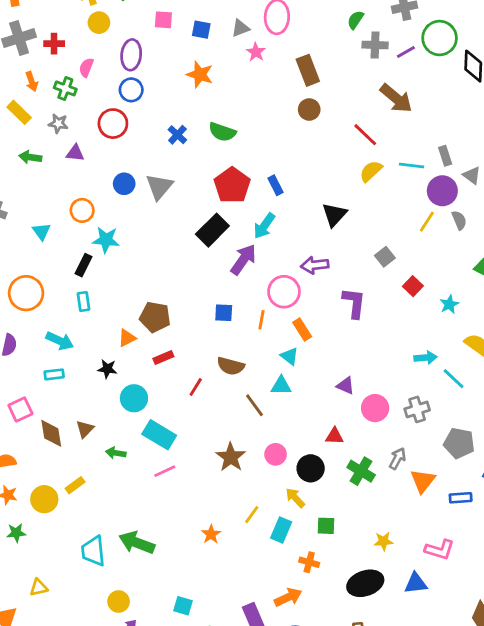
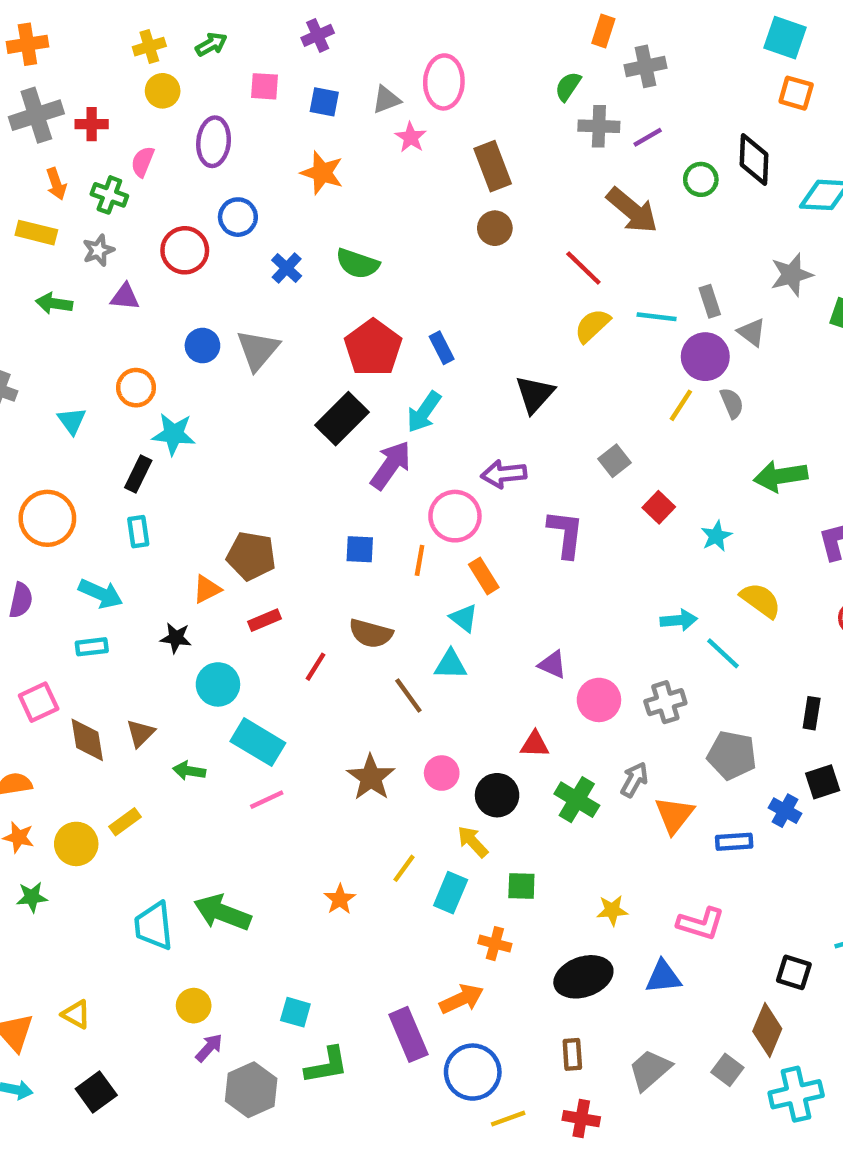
green circle: (440, 38) -> (701, 179), moved, size x0.6
blue circle: (131, 90) -> (238, 217), moved
yellow rectangle: (19, 112) -> (36, 233), turned -30
gray star: (58, 124) -> (98, 250), turned -30
yellow triangle: (39, 587) -> (76, 1014), moved, turned 42

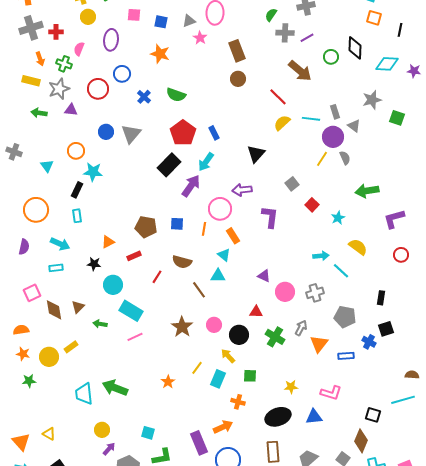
gray star: (98, 250) -> (59, 89), size x1.5
brown pentagon: (251, 556) -> (146, 227), moved
brown rectangle: (572, 1054) -> (273, 452), size x1.5

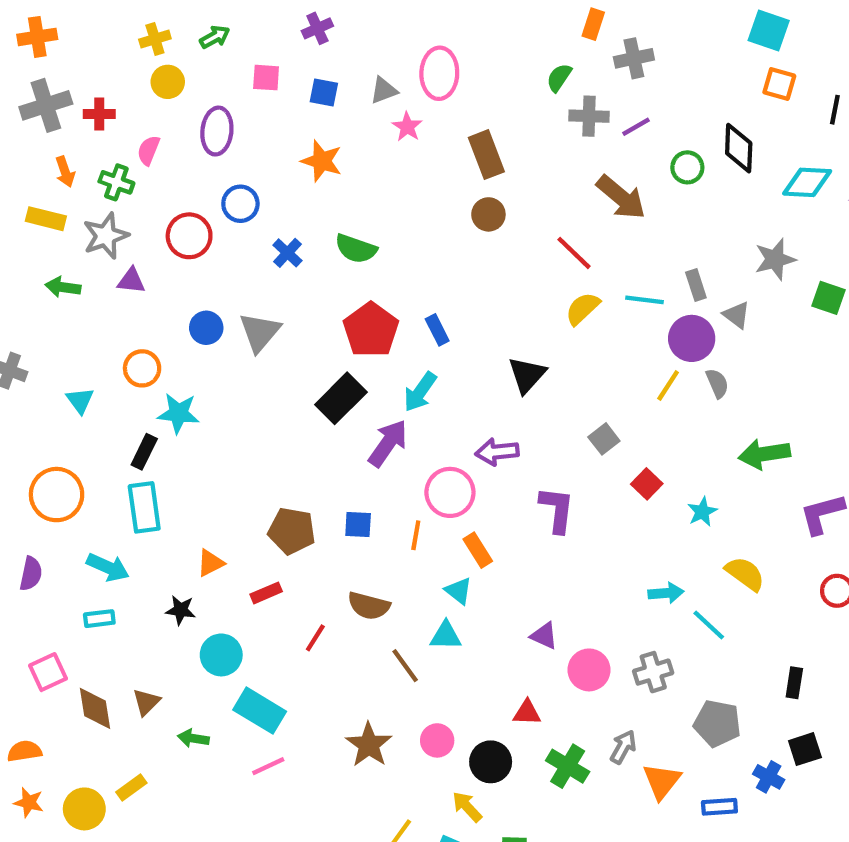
cyan rectangle: (77, 216) -> (144, 507), size x1.6

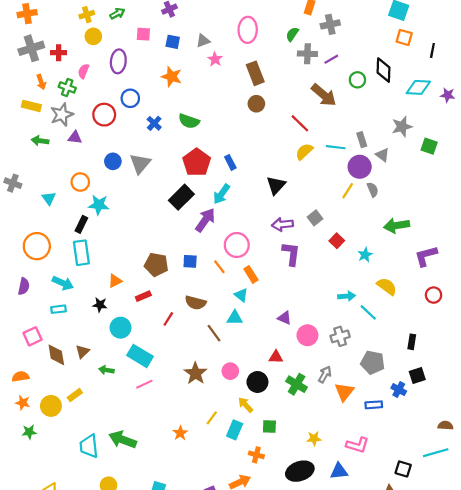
pink ellipse: (439, 73) -> (248, 30), moved
purple arrow: (497, 452) -> (282, 224), moved
orange line: (416, 535) -> (219, 267), turned -48

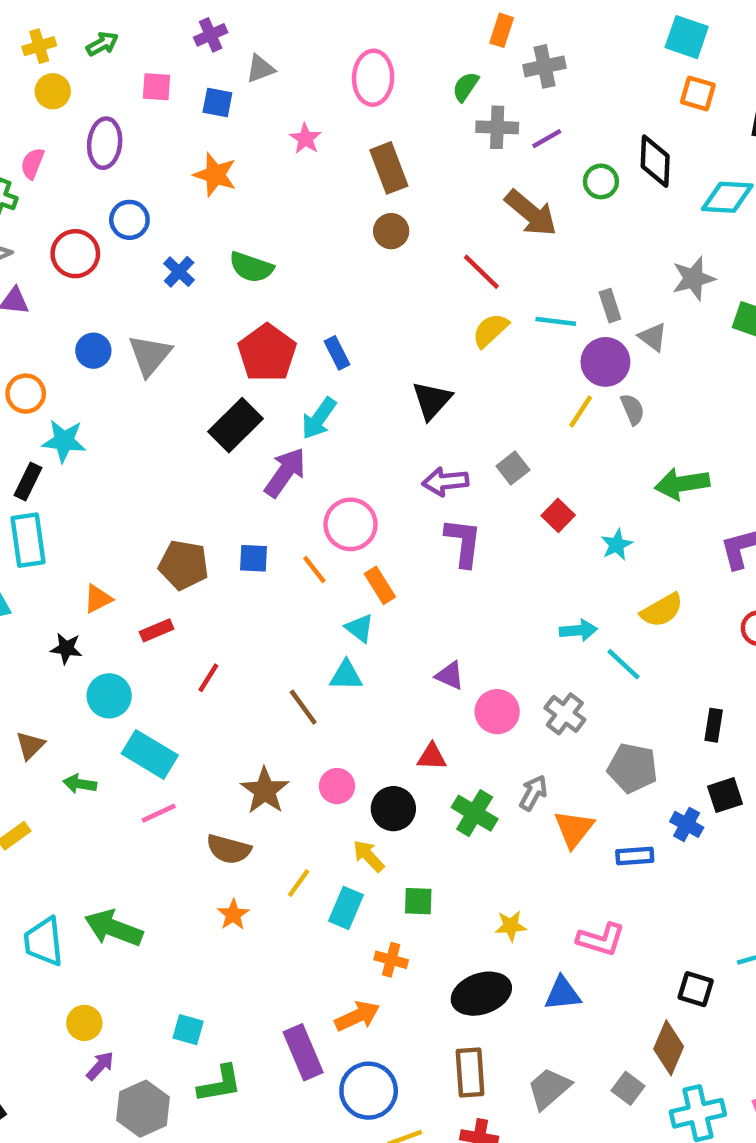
gray triangle: (203, 41) -> (260, 69), moved
yellow semicircle: (387, 286) -> (662, 610), turned 114
brown semicircle: (195, 303) -> (229, 849), moved
gray cross: (340, 336) -> (565, 714), turned -36

